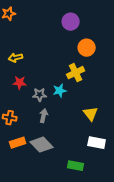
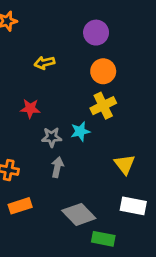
orange circle: (87, 48) -> (103, 71), moved
yellow arrow: (16, 58) -> (44, 63), moved
red star: (20, 83) -> (30, 108), moved
gray diamond: (42, 145) -> (79, 214), moved

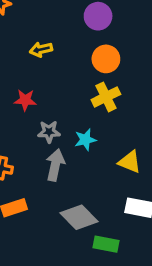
cyan star: (80, 131) -> (85, 140), moved
yellow triangle: (125, 164) -> (130, 162), turned -30
gray arrow: (57, 167) -> (55, 165), size x1.4

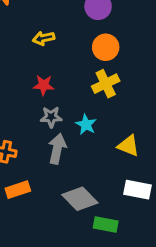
red star: (25, 100) -> (44, 85), moved
cyan star: (85, 140) -> (86, 125), turned -30

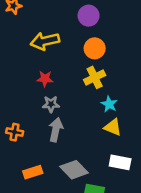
yellow arrow: (44, 38) -> (45, 41), size x1.6
cyan star: (86, 125) -> (109, 104), moved
orange rectangle: (18, 190) -> (33, 172), moved

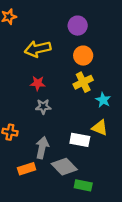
cyan star: (109, 104) -> (103, 100), moved
gray arrow: (56, 130) -> (42, 148), moved
white rectangle: (120, 162) -> (80, 140), moved

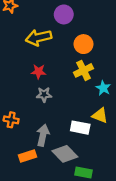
purple circle: (78, 26) -> (64, 14), moved

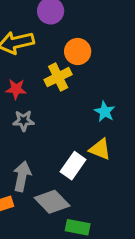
yellow cross: (84, 70) -> (58, 77), moved
white rectangle: (80, 128) -> (73, 166), turned -66

